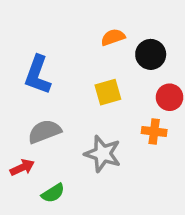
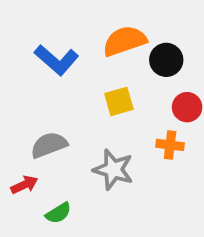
orange semicircle: (113, 37) -> (125, 41), size x1.6
blue L-shape: (38, 75) -> (57, 60), moved, turned -69

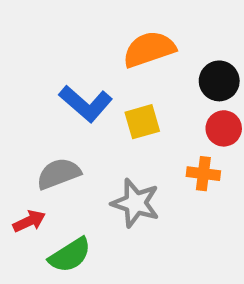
blue L-shape: (57, 60) -> (86, 104), moved
black circle: (166, 60) -> (219, 81), moved
green semicircle: (58, 213) -> (70, 255), size x1.4

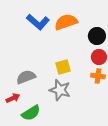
blue L-shape: (86, 104) -> (38, 22), moved
yellow square: (142, 122) -> (63, 67), moved
orange cross: (203, 174) -> (98, 76), moved

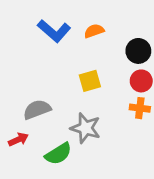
orange semicircle: (66, 22) -> (94, 31), size x0.6
yellow square: (63, 67) -> (90, 81), moved
green semicircle: (31, 113) -> (58, 154), moved

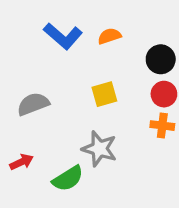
gray semicircle: (37, 109) -> (33, 104), moved

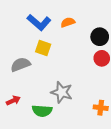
yellow square: (104, 94) -> (43, 48), moved, turned 35
orange cross: (162, 126) -> (101, 108), moved
green semicircle: (68, 179) -> (42, 111), turned 36

